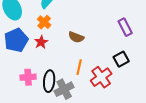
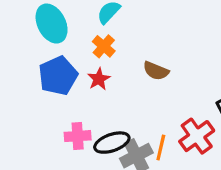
orange line: (79, 67) -> (161, 147), moved
black ellipse: (49, 81) -> (112, 143), turned 65

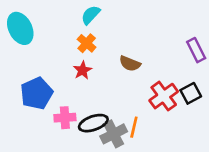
cyan ellipse: (52, 24) -> (20, 28), moved
blue pentagon: (58, 76) -> (37, 93), moved
red cross: (197, 136) -> (164, 96), moved

